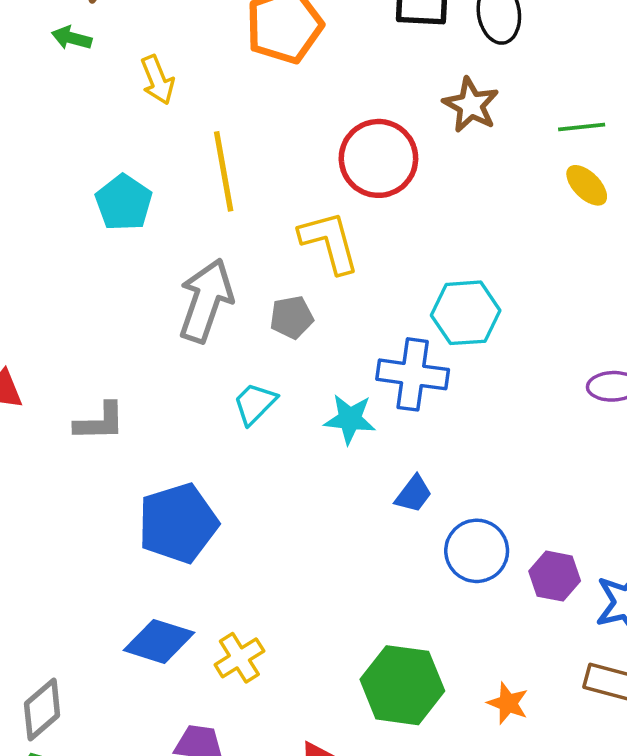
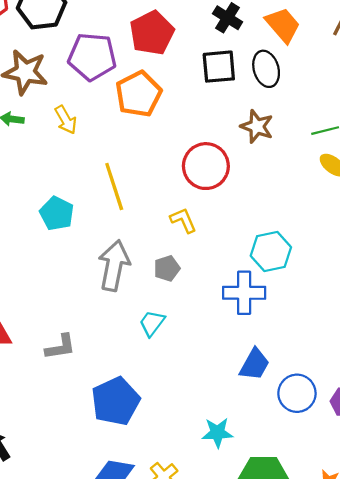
yellow arrow: (157, 80) -> (66, 120), moved
yellow L-shape: (329, 242) -> (183, 220), size x0.7
cyan star: (350, 419) -> (217, 433), moved
blue trapezoid: (414, 494) -> (254, 364), size x1.4

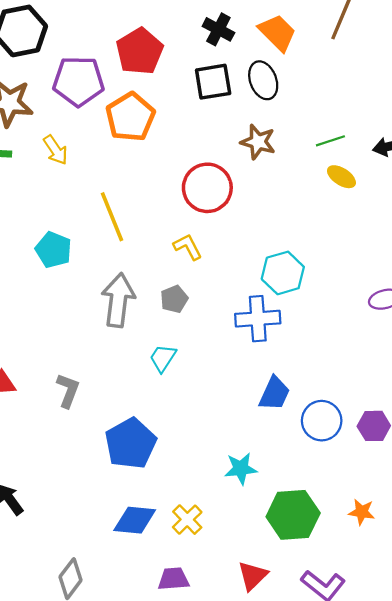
gray L-shape: (60, 347) -> (68, 390), turned -56

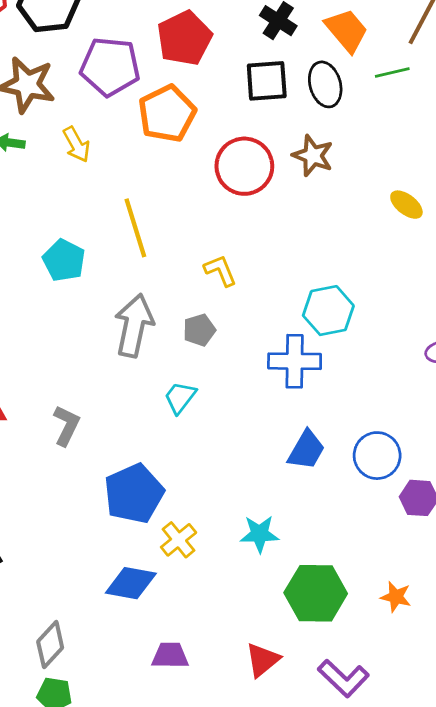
green line: (330, 141) -> (392, 73), moved
red circle: (207, 188) -> (244, 166), moved
blue circle: (322, 421) -> (377, 456), moved
yellow cross: (187, 520) -> (179, 540), moved

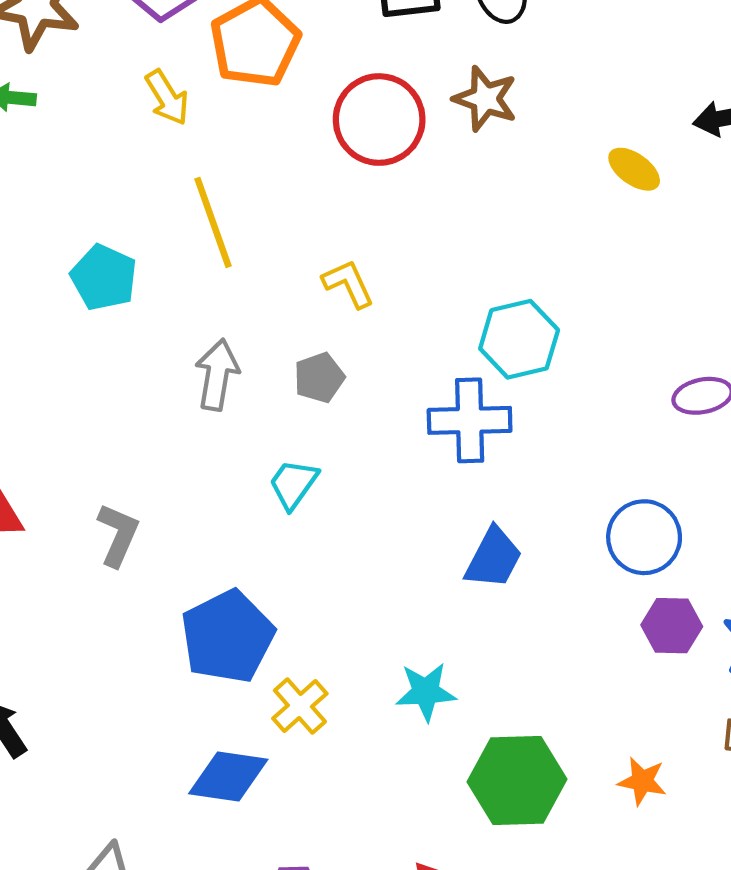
yellow arrow: (76, 144) -> (167, 98), moved
gray arrow: (134, 325) -> (217, 375), size x0.7
blue circle: (377, 456) -> (644, 537), moved

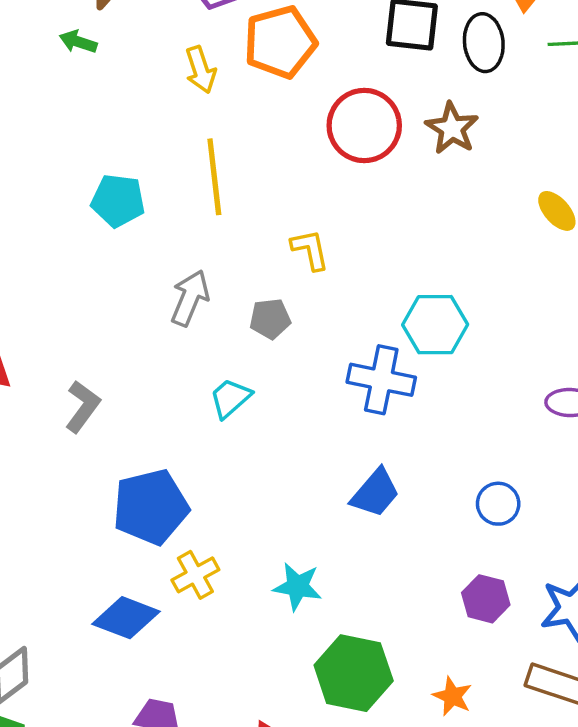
cyan pentagon: (104, 277) -> (118, 201), turned -30
blue circle: (644, 537) -> (498, 504), size x0.7
purple hexagon: (672, 626) -> (486, 599), moved

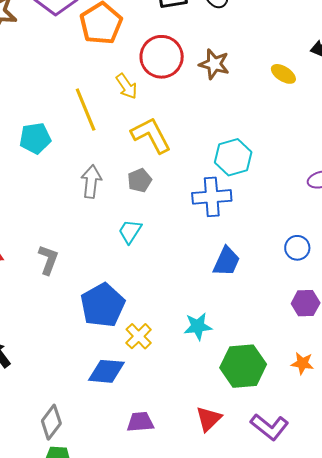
yellow arrow: (201, 70) -> (127, 86), moved
brown star: (452, 128) -> (214, 64), moved
yellow L-shape: (310, 250) -> (151, 135), size x1.6

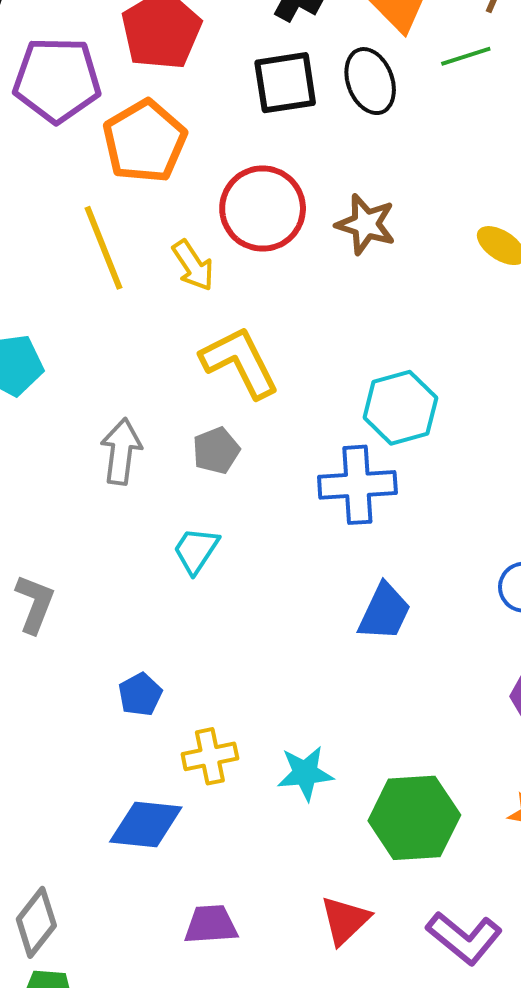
yellow line: (86, 110) -> (104, 248), moved
blue pentagon: (103, 305) -> (140, 694), size x0.5
cyan star: (198, 326) -> (305, 773), moved
yellow cross: (139, 336) -> (210, 756), turned 32

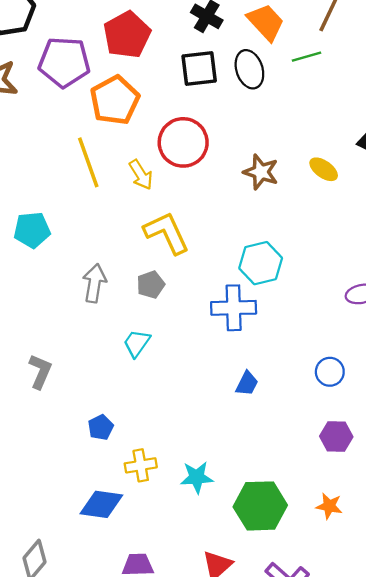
brown star: (366, 224) -> (261, 172), moved
blue trapezoid: (384, 612) -> (247, 384), size x0.7

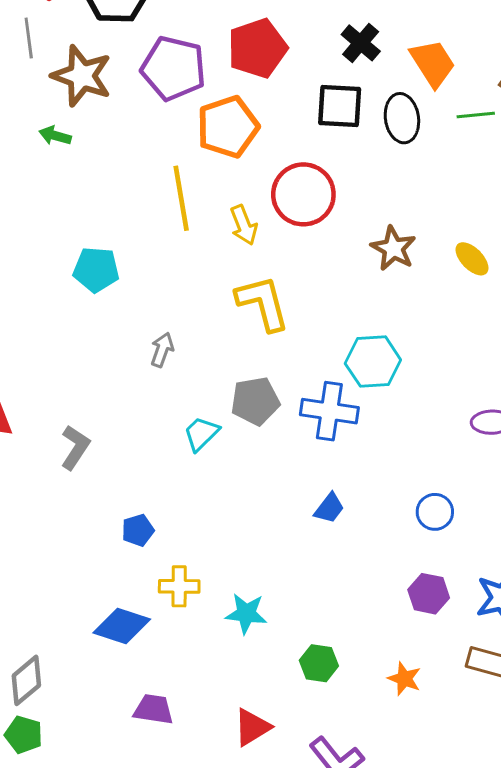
gray arrow: (94, 283) -> (162, 350), size x0.7
gray pentagon: (151, 285) -> (255, 401), moved, size x1.4
green hexagon: (260, 506) -> (319, 663), size x0.6

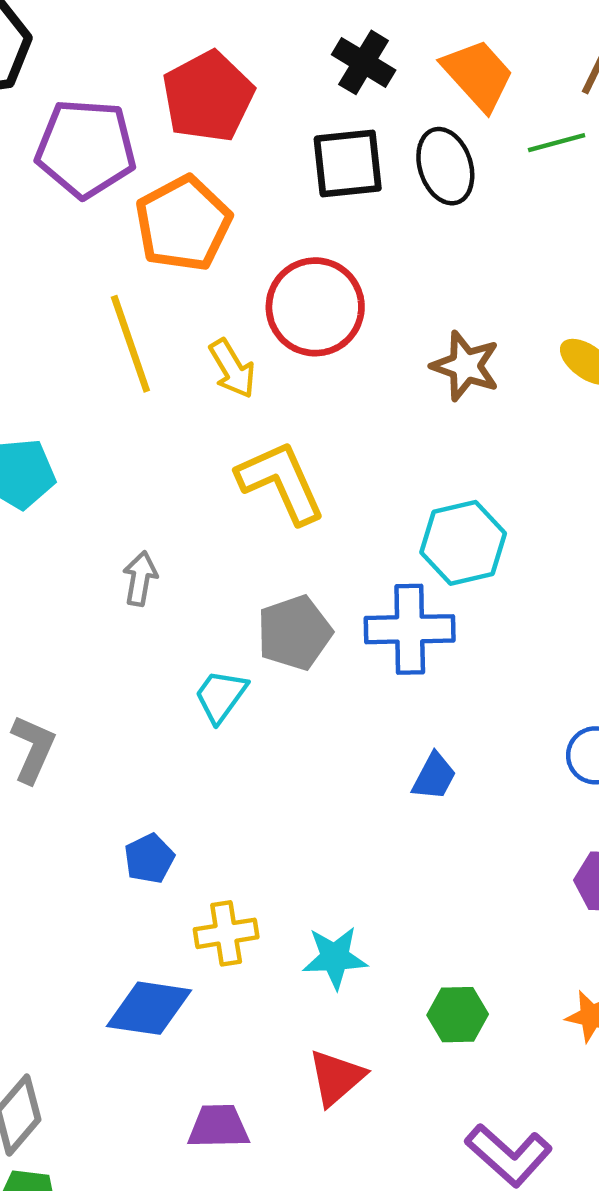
red triangle: (252, 727) -> (336, 1078), moved

